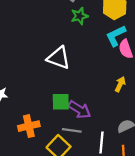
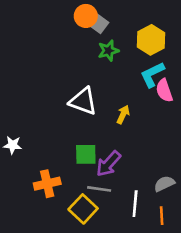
yellow arrow: (120, 84) -> (123, 114), moved
purple arrow: (79, 110) -> (108, 164), turned 100

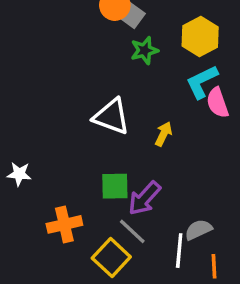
gray semicircle: (164, 184) -> (198, 230), moved
gray line: (99, 189) -> (132, 231), turned 35

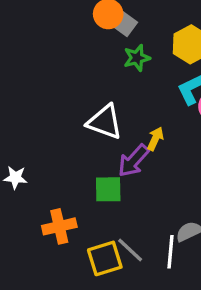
purple arrow: (144, 198) -> (133, 161), moved
gray line: (132, 231) -> (130, 250), moved
yellow square: (111, 257) -> (105, 258), turned 30

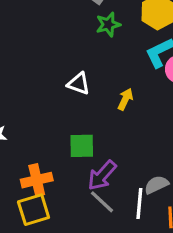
white triangle: (105, 122) -> (79, 84), size x0.7
purple arrow: (133, 161) -> (102, 175), moved
yellow square: (105, 258) -> (34, 210), moved

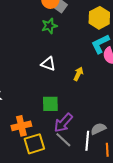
green star: (108, 24) -> (49, 26), moved
yellow square: (34, 210) -> (34, 144), moved

